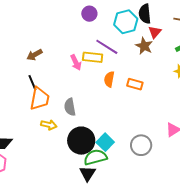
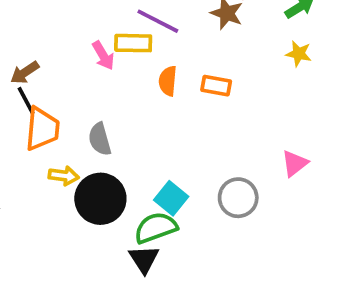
brown arrow: (34, 55) -> (25, 73), moved
black circle: (81, 141) -> (100, 199), moved

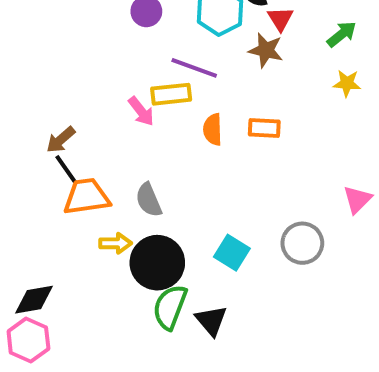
orange trapezoid: (42, 129) -> (87, 197), turned -96
green semicircle: (156, 228) -> (170, 307), moved, turned -42

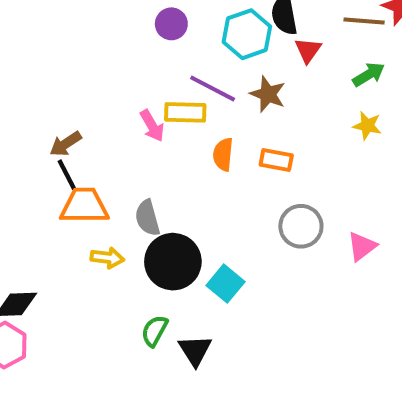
brown star: (266, 50) -> (268, 94), moved
gray circle: (302, 243) -> (301, 226), moved
black circle: (157, 263) -> (173, 262), moved
green semicircle: (170, 307) -> (155, 331), size x0.7

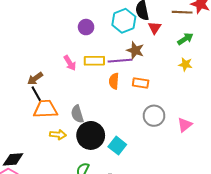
purple circle: (171, 24) -> (86, 27), moved
purple line: (213, 89) -> (120, 61), moved, turned -30
pink arrow: (152, 126) -> (70, 63), moved

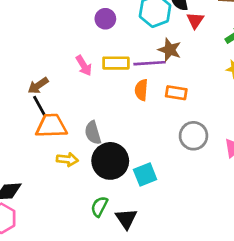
cyan square: (117, 146) -> (145, 175), turned 30

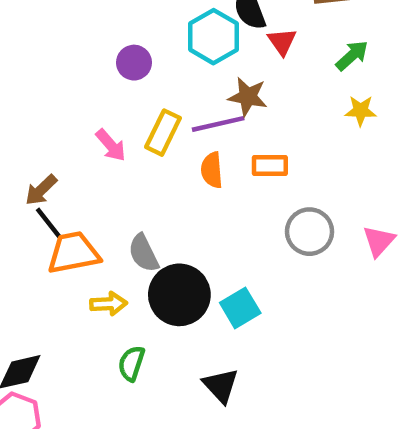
yellow rectangle: (116, 63) -> (163, 133), turned -55
green semicircle: (99, 207) -> (131, 363), moved

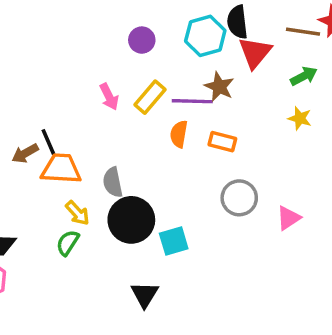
red triangle: (282, 42) -> (255, 53), size x1.5
brown arrow: (41, 190) -> (25, 153), moved
yellow arrow: (109, 304) -> (77, 213), turned 36
green semicircle: (131, 363) -> (68, 243), moved

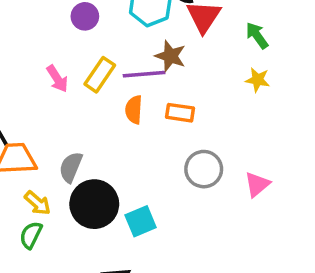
green arrow: (304, 76) -> (257, 36), turned -92
gray semicircle: (113, 182) -> (71, 167), turned 40

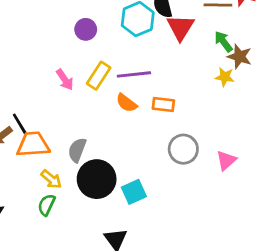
brown star: (170, 56) -> (240, 57), moved
orange semicircle: (134, 110) -> (126, 103), turned -55

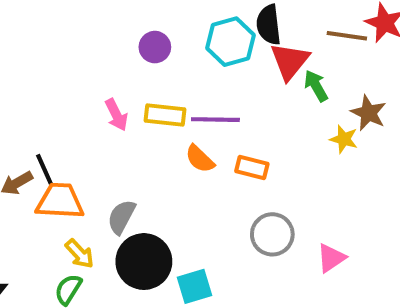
green arrow: (223, 42) -> (316, 86), moved
yellow rectangle: (99, 76) -> (165, 115), turned 56

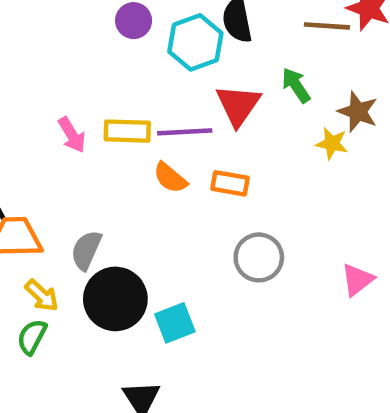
purple circle: (155, 47) -> (134, 21), moved
red triangle: (290, 61) -> (238, 105), moved
pink triangle: (331, 258) -> (357, 280), moved

